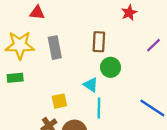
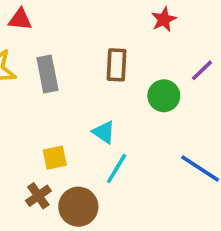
green circle: (110, 67) -> (164, 96), moved
cyan line: (99, 108) -> (117, 169), turned 30

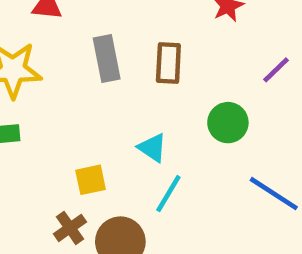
gray rectangle: (47, 74) -> (107, 58), moved
green circle: (164, 96) -> (228, 123), moved

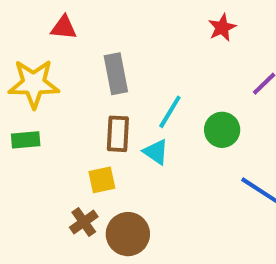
brown rectangle: (168, 63) -> (118, 134), moved
cyan line: (168, 194) -> (170, 112), moved

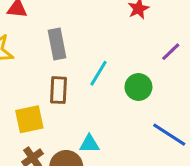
cyan triangle: (156, 152) -> (89, 144), moved, turned -35
yellow square: (102, 180) -> (29, 119), moved, size x1.4

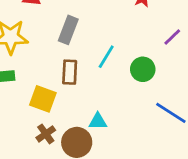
gray rectangle: (57, 44) -> (68, 30), turned 32
yellow square: (29, 119) -> (43, 99), turned 32

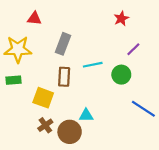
purple line: (172, 37) -> (133, 49), moved
cyan line: (106, 57) -> (93, 65), turned 48

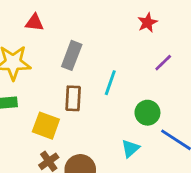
cyan line: (93, 65) -> (110, 83), turned -60
green circle: (121, 75) -> (147, 113), moved
cyan triangle: (86, 115) -> (130, 148), moved, turned -40

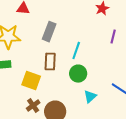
purple line: (163, 63) -> (113, 37), turned -32
green circle: (147, 113) -> (78, 74), moved

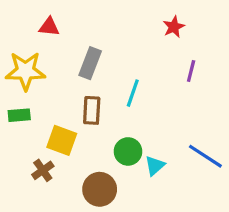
green circle: (78, 74) -> (128, 151), moved
brown cross: (33, 106) -> (43, 170), moved

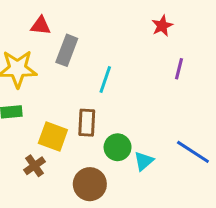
gray rectangle: (90, 63) -> (67, 50), moved
cyan line: (133, 93) -> (105, 80), moved
brown rectangle: (92, 110) -> (87, 123), moved

